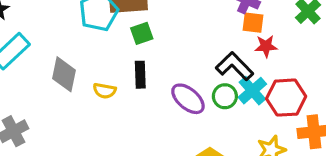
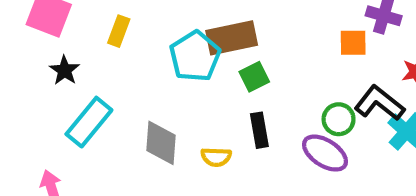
orange square: (253, 23) -> (353, 43), moved
green circle: (225, 96) -> (339, 119), moved

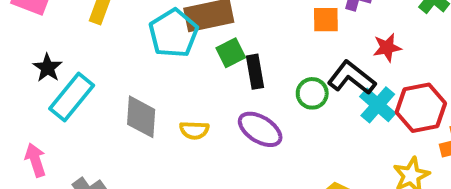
black star: (65, 70) -> (47, 68), moved
black rectangle: (259, 130) -> (255, 72), moved
purple ellipse: (325, 153) -> (260, 129), moved

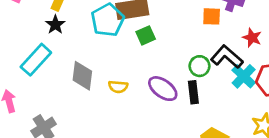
red star: (387, 48) -> (252, 38), turned 30
black star: (47, 68) -> (55, 25), moved
black rectangle: (255, 72) -> (193, 92), moved

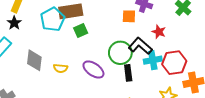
green circle: (200, 66) -> (120, 53), size x1.5
cyan cross: (244, 76) -> (153, 60), turned 36
black rectangle: (193, 92) -> (128, 73), moved

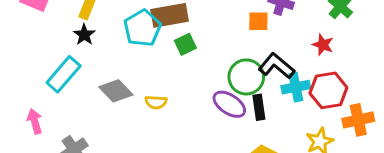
red star: (159, 32) -> (323, 45), moved
gray diamond: (34, 60) -> (116, 91), turned -50
purple ellipse: (93, 69) -> (229, 104), moved

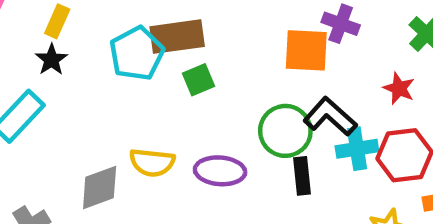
orange square: (258, 21) -> (306, 50), size x1.5
gray diamond: (116, 91) -> (100, 188), moved, turned -68
yellow semicircle: (156, 102) -> (152, 162), size x1.4
purple ellipse: (229, 104) -> (220, 171), moved, turned -32

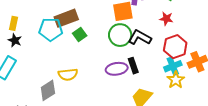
cyan pentagon: (137, 54) -> (51, 29), turned -30
green circle: (285, 131) -> (120, 35), moved
cyan cross: (357, 149) -> (173, 66), moved
purple ellipse: (220, 171) -> (117, 69), moved

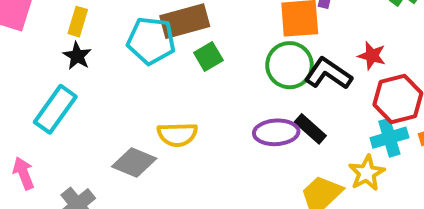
red star: (166, 19) -> (372, 56), moved
black rectangle: (133, 66) -> (310, 129), turned -35
yellow star: (176, 80) -> (367, 173), moved
gray diamond: (48, 90) -> (134, 163), turned 50

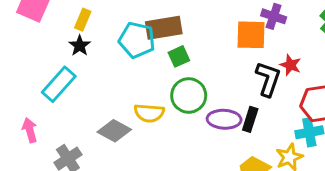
red star: (372, 56) -> (291, 65), moved
green circle: (289, 65) -> (189, 96), moved
black L-shape: (328, 74) -> (268, 79), turned 68
black rectangle: (310, 129) -> (250, 119), turned 60

